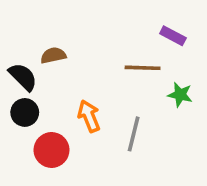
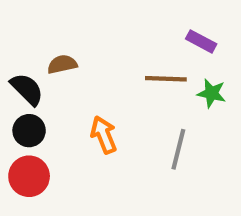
green star: (180, 95) -> (212, 93), moved
gray line: (134, 134) -> (178, 149), moved
red circle: (52, 150) -> (29, 176), moved

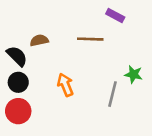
purple rectangle: (201, 41) -> (115, 15), moved
brown line: (166, 79) -> (90, 39), moved
green star: (212, 93) -> (133, 74), moved

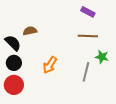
brown line: (90, 39) -> (88, 36), moved
orange arrow: (65, 85) -> (50, 65), turned -126

